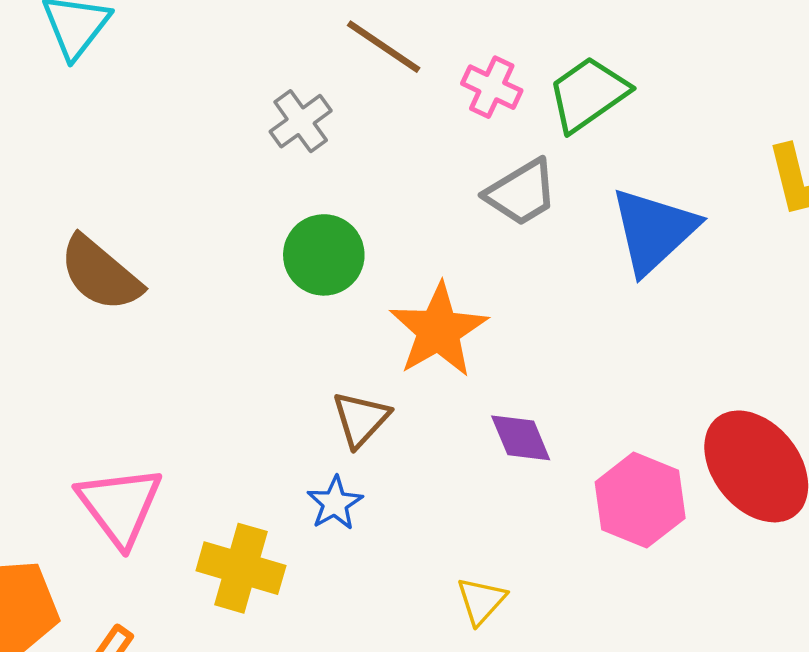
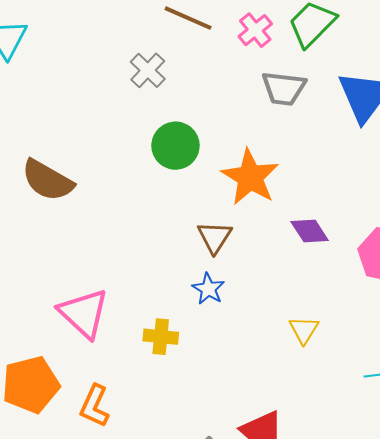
pink cross: (492, 87) -> (255, 30), turned 36
gray trapezoid: (521, 193) -> (284, 88), turned 48
yellow cross: (241, 568) -> (161, 337), size x0.7

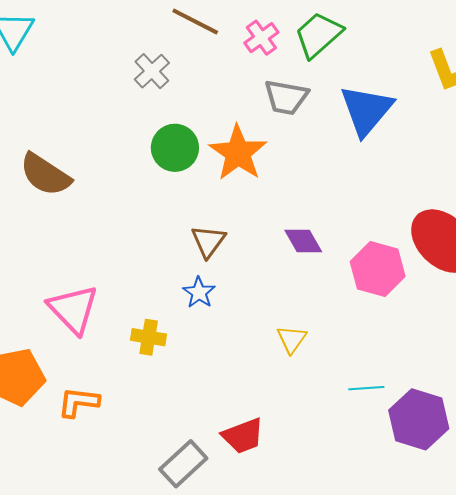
orange star: (250, 177) -> (238, 153), moved
orange L-shape: (95, 406) -> (78, 402), turned 69

